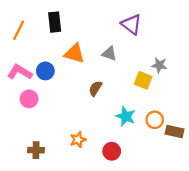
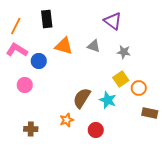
gray star: (159, 65) -> (124, 52), moved
pink L-shape: (20, 72) -> (17, 50), moved
yellow square: (143, 80) -> (121, 79), moved, turned 35
brown semicircle: (95, 88) -> (82, 98), moved, size x1.5
orange circle: (155, 120) -> (139, 88), moved

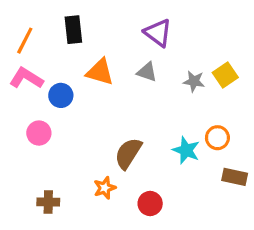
purple triangle: (113, 21) -> (158, 33), moved
yellow square: (121, 79) -> (225, 75), moved
cyan star: (108, 100) -> (186, 150), moved

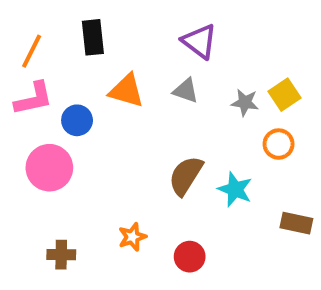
pink L-shape: (26, 78) -> (34, 99), turned 136
pink circle: (39, 133) -> (49, 168), size x1.5
orange circle: (217, 138) -> (279, 144), moved
brown semicircle: (128, 153) -> (186, 176), moved

